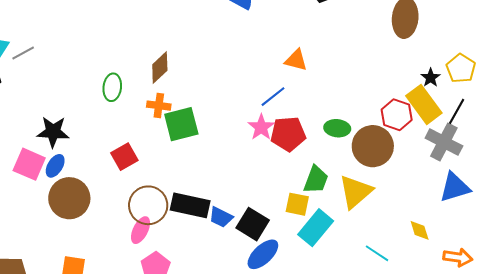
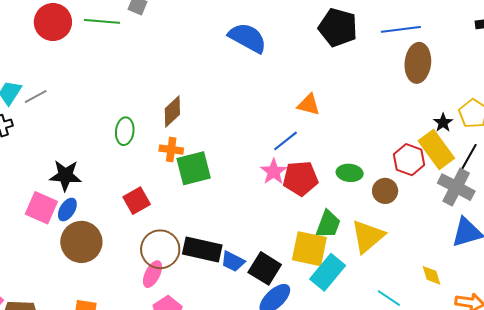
brown circle: (373, 146) -> (385, 191), size x0.6
yellow square: (297, 204) -> (309, 249), size x1.5

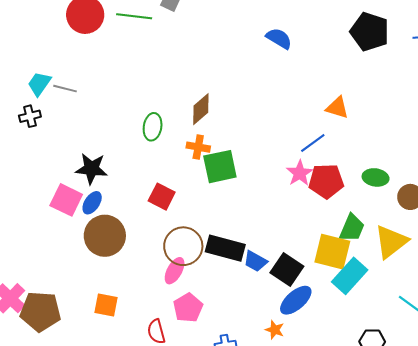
blue semicircle: (248, 38) -> (279, 38), size x0.7
gray line: (36, 97) -> (65, 89), turned 40
red square: (137, 201) -> (162, 197), turned -36

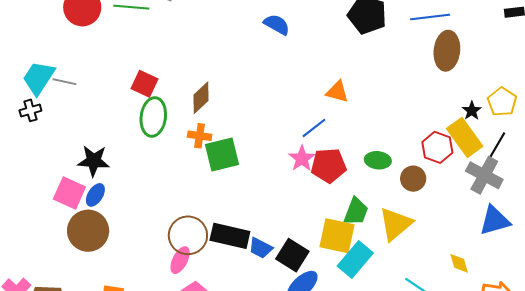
cyan trapezoid: (39, 84) -> (39, 78), size x1.4
green ellipse: (153, 127) -> (153, 117), size x1.4
red square: (162, 197) -> (144, 84), moved
brown circle: (105, 236) -> (88, 231), moved

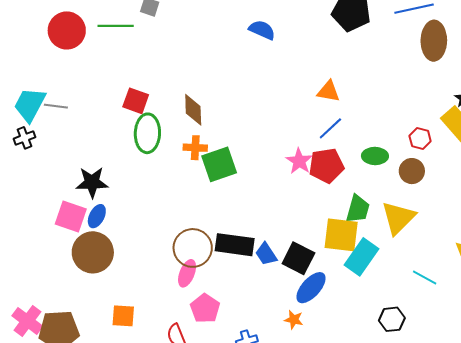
brown diamond: (201, 98) -> (193, 110), turned -44
blue line: (314, 128) -> (330, 128), moved
red hexagon: (437, 147) -> (420, 139), moved, size x0.7
blue trapezoid: (261, 248) -> (266, 254), turned 35

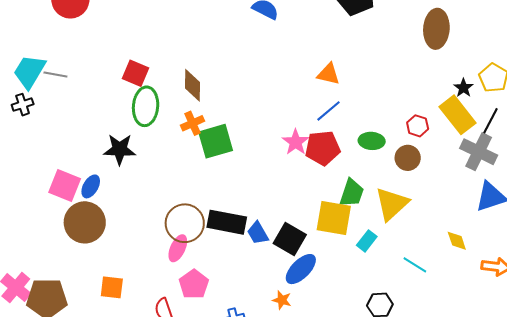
orange cross: (195, 148) -> (193, 123), turned -30
black star: (92, 182) -> (120, 149), moved
cyan rectangle: (361, 257) -> (367, 241), moved, size x0.6

